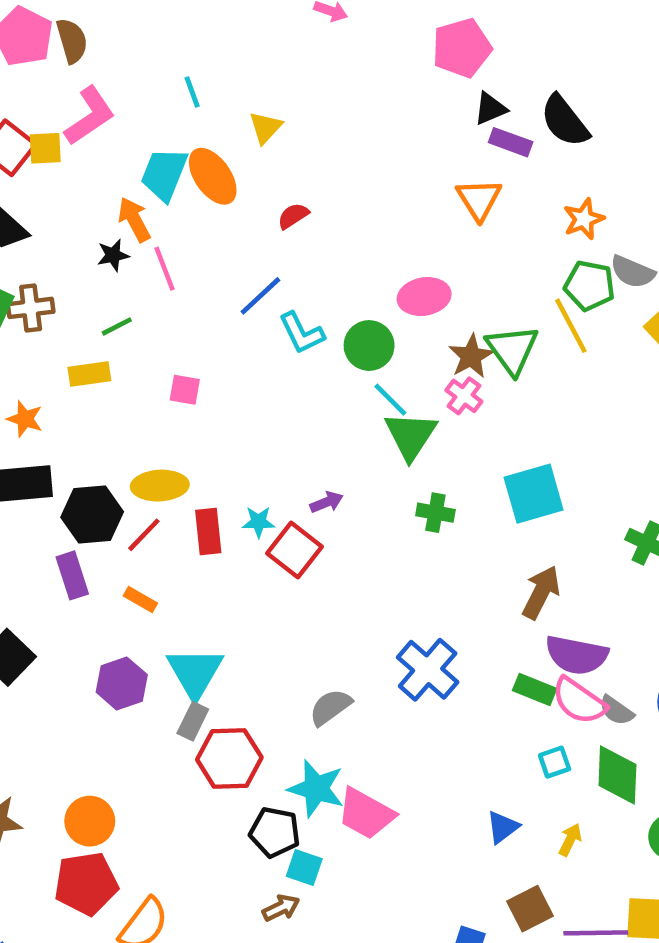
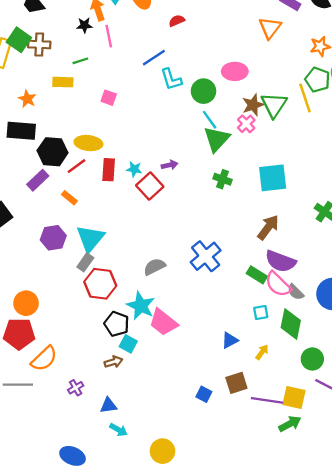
purple rectangle: (72, 575) -> (38, 180), turned 55

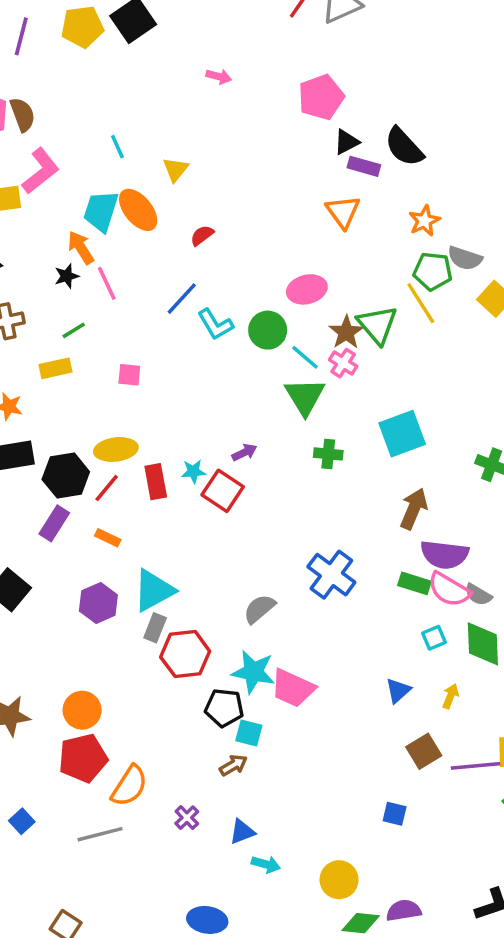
cyan line: (210, 120) -> (305, 357), moved
cyan triangle: (90, 238) -> (154, 591), turned 36
blue square: (204, 394) -> (395, 814), moved

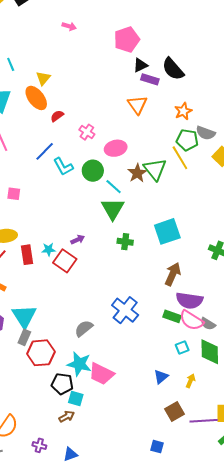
orange ellipse: (138, 210) -> (36, 98), moved
pink cross: (343, 363) -> (87, 132), moved
cyan triangle: (154, 591) -> (24, 316), turned -36
purple cross: (187, 818) -> (39, 445), turned -32

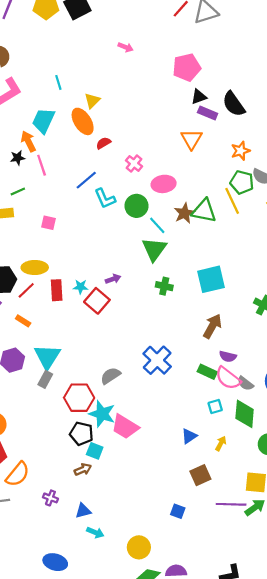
green triangle: (155, 169) -> (204, 211), turned -45
purple semicircle: (189, 301) -> (228, 356), size x0.6
red hexagon: (41, 353) -> (79, 398), moved
purple line: (204, 421) -> (231, 504), moved

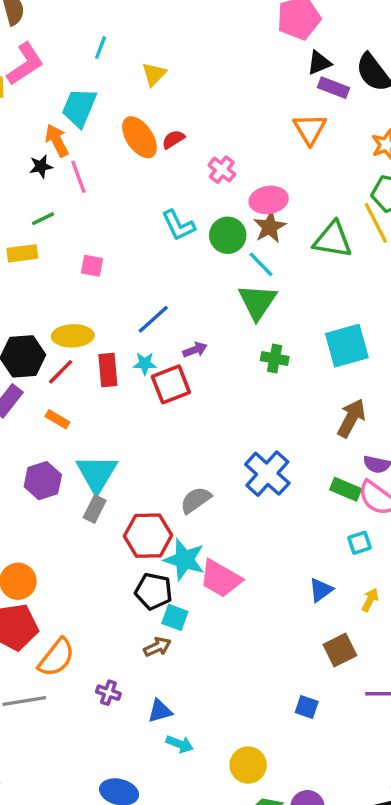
cyan line: (58, 82) -> (101, 48), turned 40
orange ellipse: (83, 121) -> (139, 137), moved
blue line: (86, 180) -> (153, 319), moved
brown star: (184, 213) -> (270, 227), moved
red square: (97, 301) -> (171, 384), turned 30

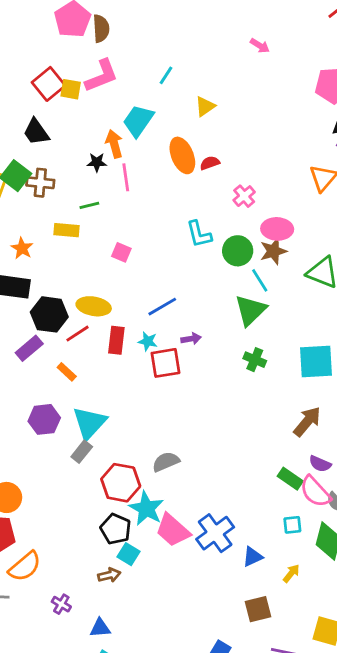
blue cross: (267, 474) -> (215, 533), moved

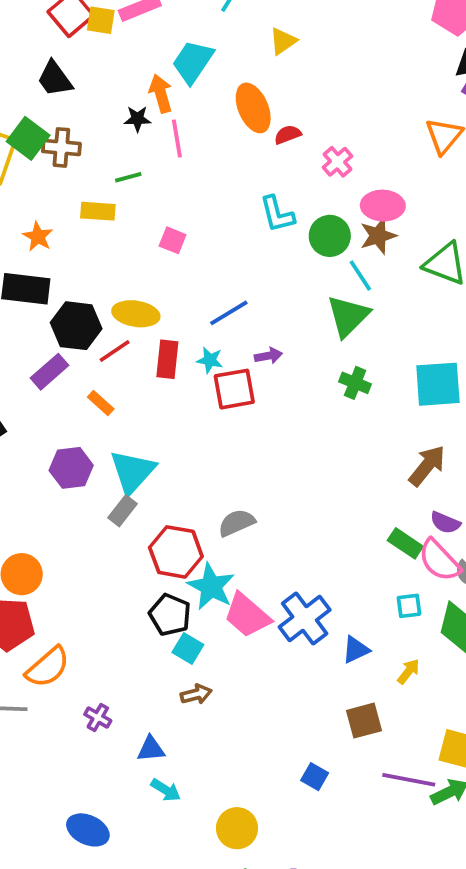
red semicircle: (210, 163) -> (288, 135), moved
brown arrow: (109, 575) -> (196, 694), moved

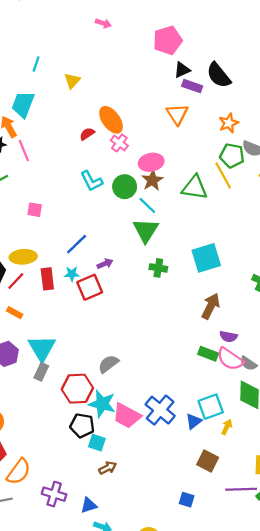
orange ellipse: (253, 108) -> (111, 120), moved
cyan square: (409, 606) -> (211, 407), moved, size x1.6
purple cross: (98, 717) -> (54, 494), size x1.5
brown square: (364, 721) -> (208, 461), turned -35

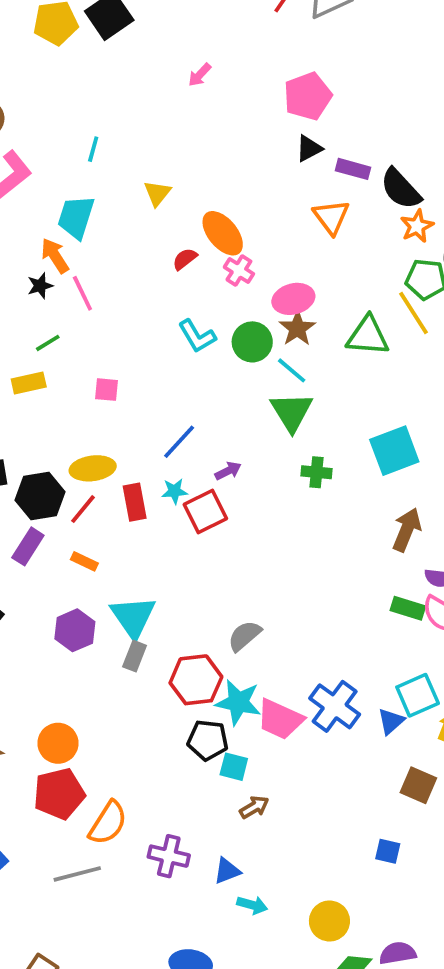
pink arrow: (103, 23) -> (200, 75), turned 119
black triangle: (182, 70) -> (309, 149), moved
black semicircle: (219, 75) -> (401, 189), moved
yellow triangle: (72, 81) -> (157, 193), moved

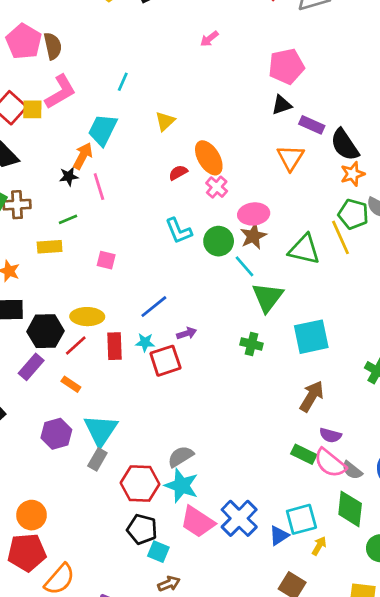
orange arrow: (55, 256) -> (83, 156), turned 52
green triangle: (292, 412) -> (268, 297), moved
cyan star: (238, 702) -> (182, 486), moved

